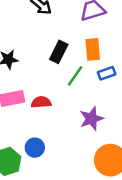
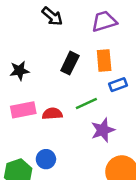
green line: (75, 76) -> (86, 104), moved, turned 30

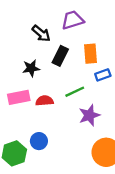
black arrow: (52, 16) -> (41, 33), moved
purple trapezoid: (104, 21) -> (73, 20), moved
black star: (19, 71) -> (31, 68), moved

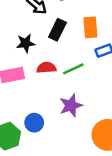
red semicircle: (45, 101) -> (46, 68), moved
purple star: (89, 115) -> (71, 106), moved

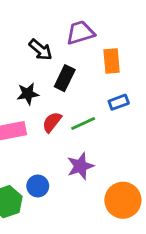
orange rectangle: (90, 27) -> (112, 61), moved
red semicircle: (46, 68) -> (52, 122), turned -48

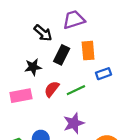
orange rectangle: (112, 61) -> (88, 51), moved

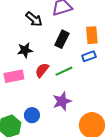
orange rectangle: (88, 51) -> (92, 35), moved
black rectangle: (62, 55) -> (62, 39), moved

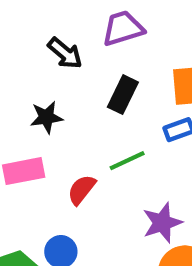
red semicircle: (42, 70) -> (82, 190), moved
purple star: (62, 101) -> (162, 223), moved

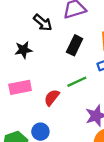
black star: (46, 117) -> (23, 50), moved

